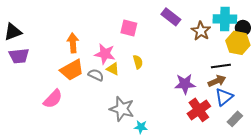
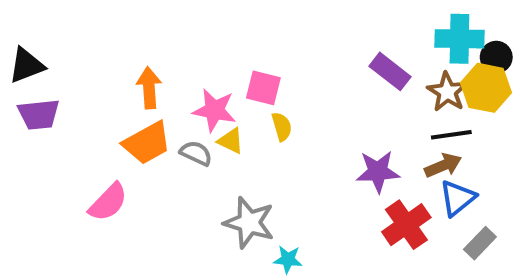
purple rectangle: (171, 17) -> (390, 71), moved
pink square: (129, 28) -> (263, 88), moved
brown star: (201, 31) -> (447, 92), moved

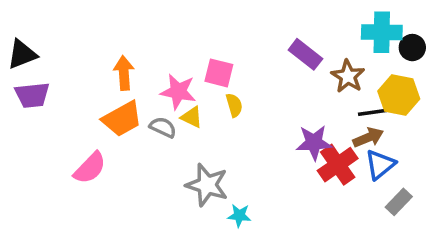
purple rectangle: (390, 71) -> (305, 54), moved
yellow hexagon: (486, 88) -> (399, 95), moved
brown star: (447, 92) -> (348, 76), moved
red cross: (406, 225) -> (338, 165), moved

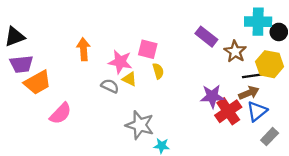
orange trapezoid: (122, 119) -> (38, 83), moved

